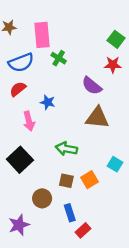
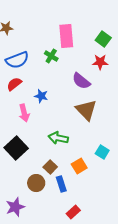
pink rectangle: (42, 35) -> (66, 36), moved
brown triangle: (97, 118) -> (86, 110), turned 40
brown square: (66, 181) -> (50, 167), moved, turned 32
blue rectangle: (70, 213) -> (61, 184), moved

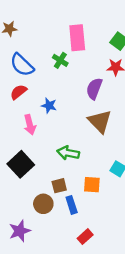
blue semicircle: (17, 60) -> (22, 65), turned 65
purple semicircle: (81, 81) -> (94, 89), turned 72
orange square: (79, 166) -> (92, 185), turned 35
brown square: (50, 167) -> (59, 186), turned 32

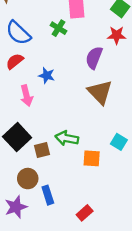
green arrow: (68, 153) -> (67, 138), moved
brown square: (59, 186) -> (42, 150), moved
brown circle: (43, 204) -> (28, 179), moved
blue rectangle: (72, 205) -> (48, 195), moved

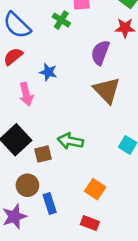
orange square: (92, 158) -> (95, 189), moved, turned 30
red rectangle: (85, 213) -> (90, 223), turned 63

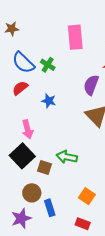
green cross: (61, 20) -> (48, 65), moved
pink arrow: (26, 94) -> (28, 129), moved
brown square: (43, 154) -> (44, 168), turned 32

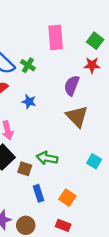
brown circle: (32, 193) -> (26, 225), moved
blue rectangle: (50, 208) -> (39, 193), moved

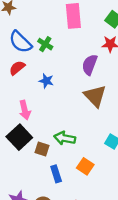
orange square: (67, 198) -> (85, 166), moved

